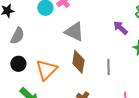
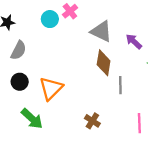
gray triangle: (74, 32) -> (101, 31), moved
brown diamond: (78, 62) -> (104, 63), moved

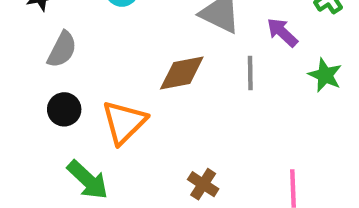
brown diamond: (104, 63) -> (182, 73), moved, turned 70
gray line: (120, 85) -> (250, 73), moved

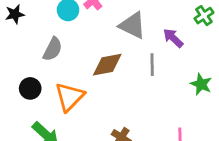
gray semicircle: (62, 49) -> (53, 49), moved
green star: (325, 75) -> (201, 84), moved

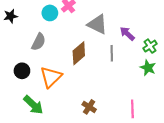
green cross: (204, 16) -> (150, 46), moved
brown diamond: (107, 65) -> (79, 53), turned -30

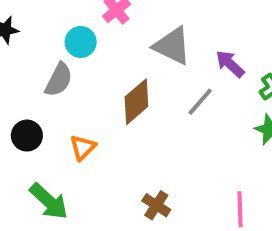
cyan circle: (50, 13) -> (81, 42), moved
gray line: (112, 53) -> (200, 102), turned 42
orange triangle: (51, 77) -> (83, 148), size x0.6

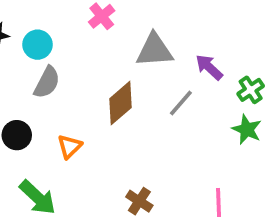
cyan circle: (81, 42) -> (38, 45), moved
gray triangle: (172, 46) -> (154, 50), turned -30

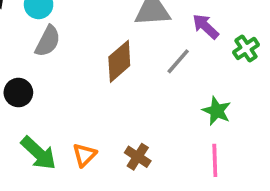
green star: (247, 129) -> (217, 111), moved
orange triangle: (70, 146) -> (84, 155), moved

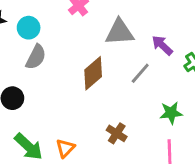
green star: (217, 111) -> (171, 113), turned -30
brown cross: (138, 157) -> (117, 133), moved

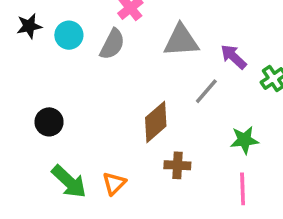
gray semicircle: (36, 57) -> (112, 44), moved
brown diamond: (93, 73) -> (156, 122), moved
brown cross: (117, 133) -> (177, 165), turned -30

